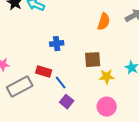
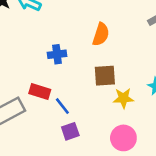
orange semicircle: (104, 22) -> (101, 34), moved
purple square: (67, 102) -> (70, 131), turned 32

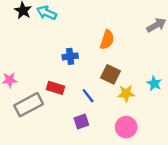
brown square: (105, 76) -> (110, 74), turned 30
blue line: (62, 106) -> (88, 96), moved

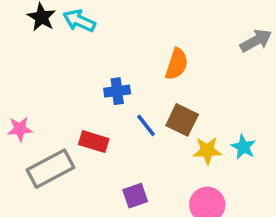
cyan star: (154, 83) -> (243, 147), moved
blue line: (88, 96) -> (146, 125), moved

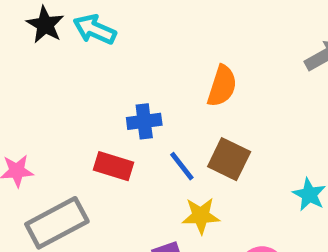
red rectangle: (94, 142) -> (114, 166), moved
yellow star: (207, 151) -> (201, 216), moved

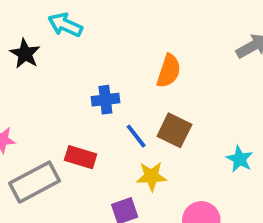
black star: (45, 25) -> (25, 54), moved
red rectangle: (114, 166) -> (81, 157), moved

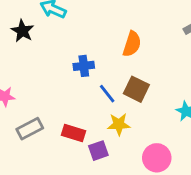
red rectangle: (81, 157) -> (74, 133), moved
gray rectangle: (35, 182) -> (30, 129), size x0.7

